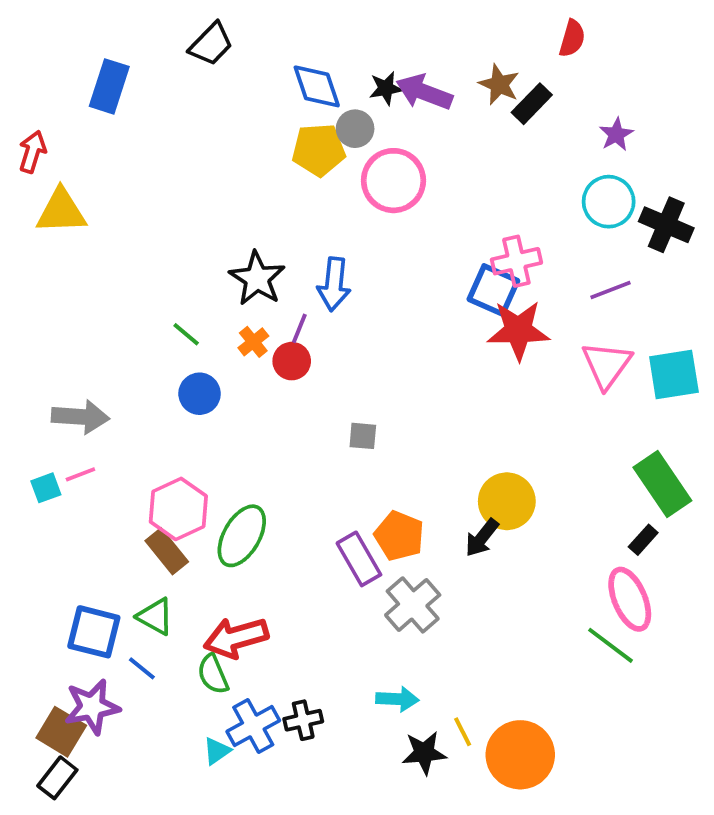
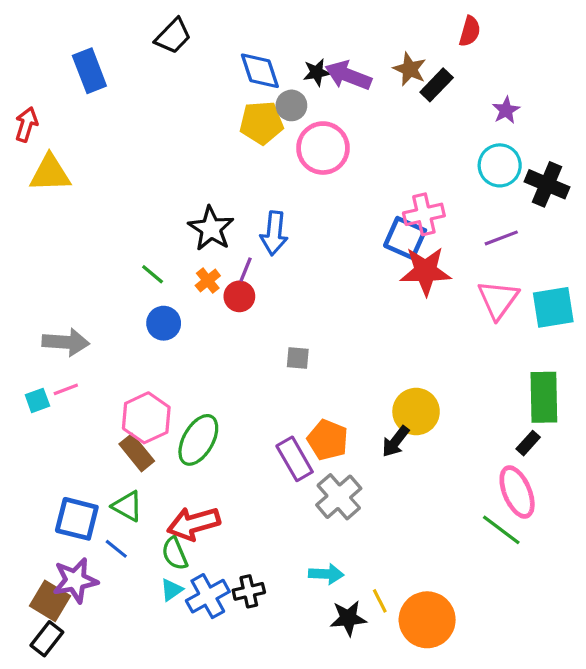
blue rectangle: (109, 86) -> (89, 71), turned -39
green rectangle: (662, 484) -> (544, 397), turned 33
cyan triangle: (217, 751) -> (172, 590), moved

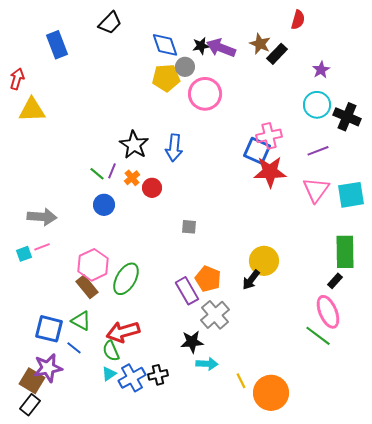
purple line: (246, 270) -> (112, 171), moved
black star: (348, 618) -> (192, 342), moved

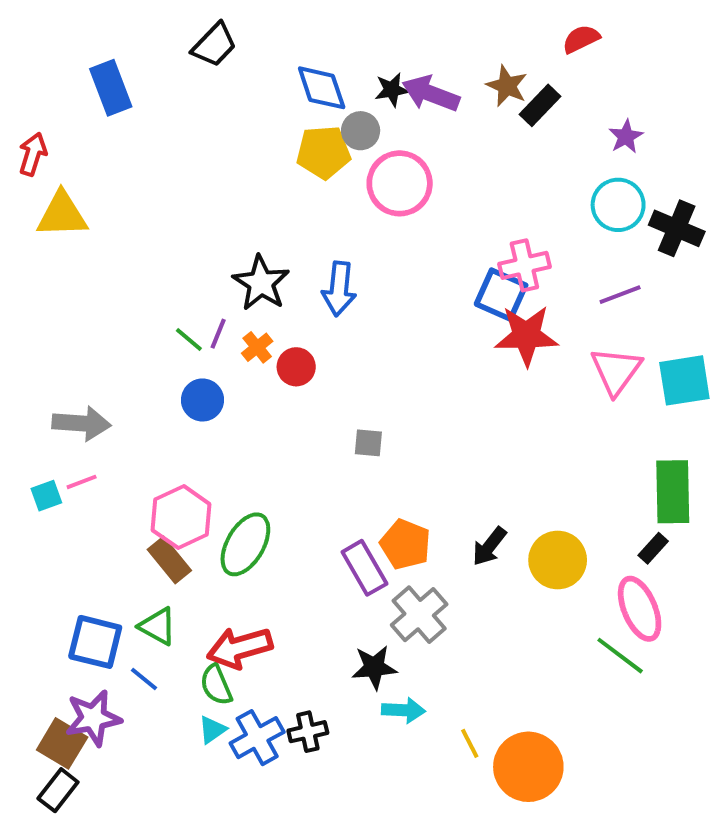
red semicircle: (298, 20) -> (581, 39), turned -132
yellow circle: (264, 261) -> (558, 560), moved

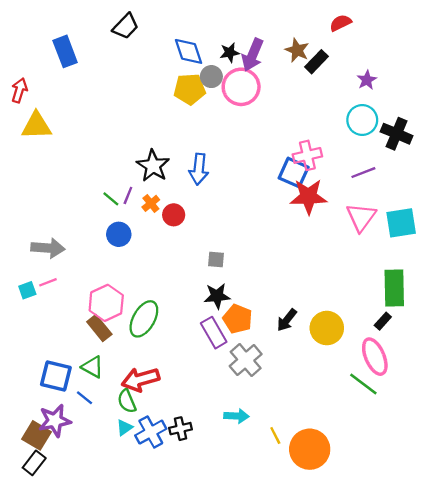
purple arrow: (431, 94) -> (253, 55), turned -88
pink circle: (400, 183) -> (241, 87), moved
black star: (374, 667) -> (217, 296), moved

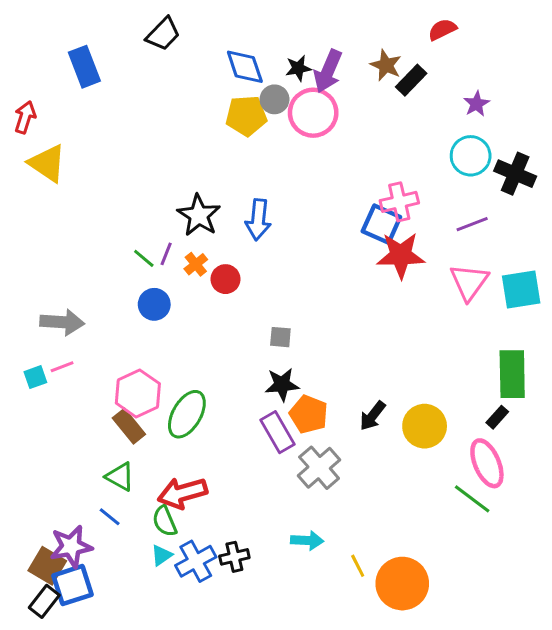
yellow triangle: (36, 126) -> (47, 163), turned 36
blue square: (56, 376) -> (73, 585), moved, turned -32

